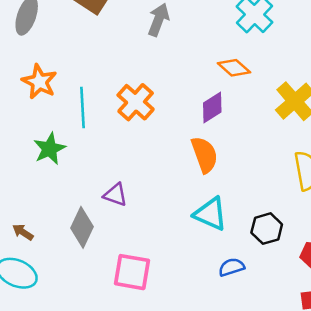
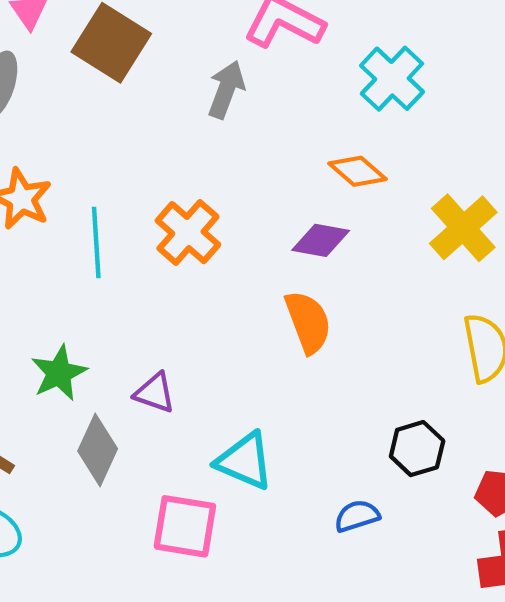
purple diamond: (212, 108) -> (321, 240), turned 44
green star: (50, 149) -> (59, 373), moved
cyan triangle: (210, 214) -> (245, 461), moved

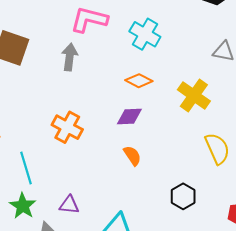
cyan line: (96, 243) -> (26, 168), moved
orange semicircle: (308, 322) -> (132, 156), size x0.7
black hexagon: (417, 449) -> (183, 196), moved

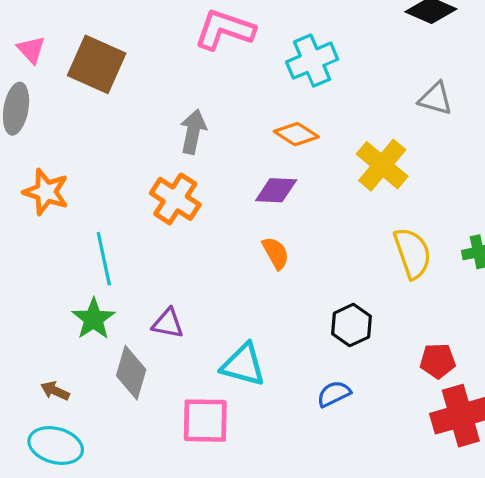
cyan cross: (145, 34) -> (312, 61), turned 32
gray arrow: (70, 57) -> (193, 132), moved

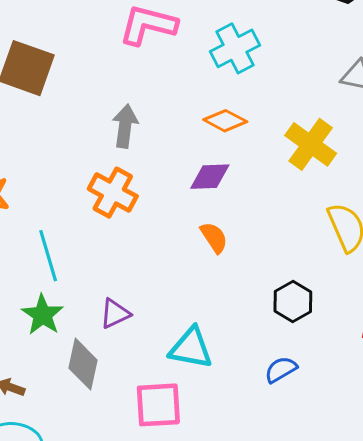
purple triangle: (168, 323) -> (115, 314), turned -32

